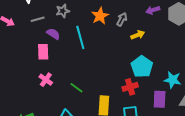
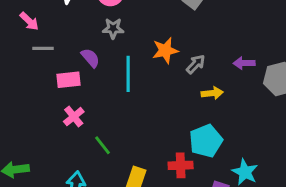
gray line: (38, 19) -> (43, 48), moved
pink rectangle: (43, 52) -> (69, 80), turned 70
pink cross: (46, 80) -> (74, 117), moved

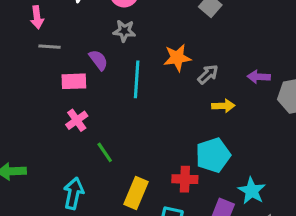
pink arrow: (29, 21) -> (37, 17), turned 35

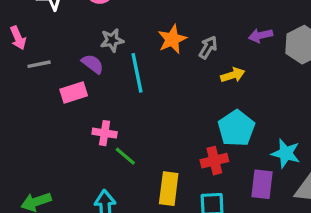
gray star: (124, 31) -> (112, 40), moved
pink cross: (77, 120) -> (105, 133), moved, turned -30

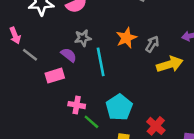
gray line: (39, 64) -> (30, 55), turned 49
yellow arrow: (233, 75) -> (170, 64), size x1.5
cyan pentagon: (236, 128) -> (119, 107), moved
red cross: (214, 161) -> (156, 126), turned -36

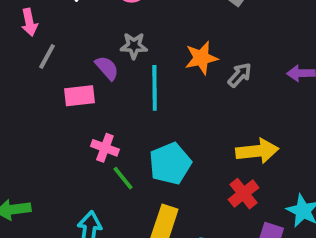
gray line: (30, 55) -> (47, 56), turned 70
yellow arrow: (170, 64) -> (257, 151), moved
red cross: (156, 126) -> (244, 194), moved

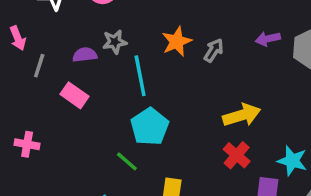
purple semicircle: (107, 68) -> (85, 55), moved, turned -45
pink rectangle: (79, 96) -> (75, 95), turned 52
pink cross: (105, 148) -> (27, 144), moved
cyan pentagon: (170, 164) -> (150, 127), moved

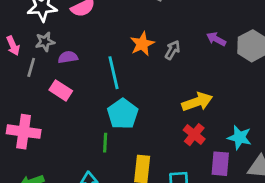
purple arrow: (268, 39) -> (216, 39), turned 42
gray star: (115, 42) -> (45, 42), moved
pink cross: (27, 144) -> (24, 132), size x1.6
green line: (127, 161) -> (105, 143), turned 54

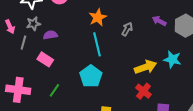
orange star: (142, 44) -> (98, 17), moved
cyan line: (113, 73) -> (97, 44), moved
cyan star: (240, 137) -> (172, 59), moved
green line: (105, 143) -> (54, 90), moved, turned 32

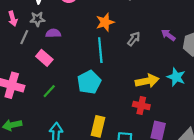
red cross: (143, 91) -> (141, 106), turned -35

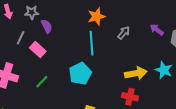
purple semicircle: (53, 33) -> (47, 26), turned 64
gray line: (24, 37) -> (21, 38), moved

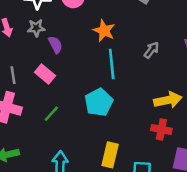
orange star: (96, 16) -> (104, 31), moved, turned -30
gray line: (21, 38) -> (13, 75), moved, turned -32

